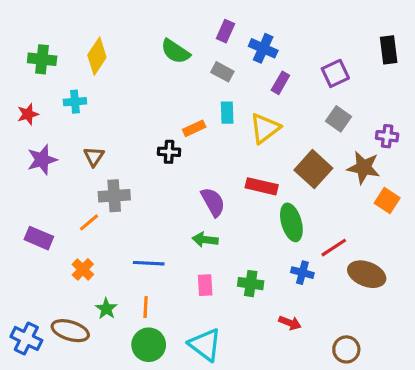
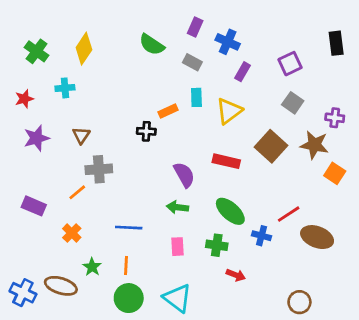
green cross: (42, 59) -> (36, 51), turned 30
green ellipse: (291, 222) -> (230, 211), moved, turned -32
red arrow: (290, 323) -> (236, 275), moved

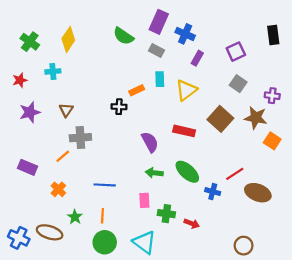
purple rectangle: (195, 27) -> (159, 22), size x1.5
green arrow: (177, 207) -> (154, 173), moved
green cross: (217, 245) -> (166, 214), moved

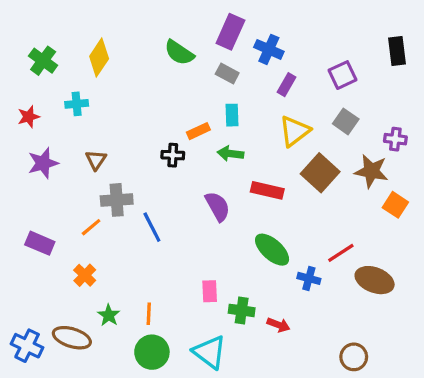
yellow triangle: (186, 90) -> (294, 131), moved
green arrow: (154, 173) -> (230, 154), moved
blue line: (105, 185) -> (152, 227), moved, turned 60

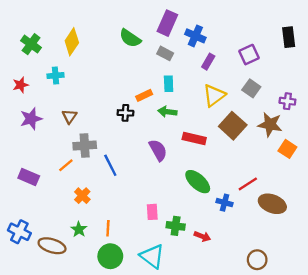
orange cross: (85, 275) -> (82, 196), moved
blue cross: (27, 346) -> (19, 232), moved

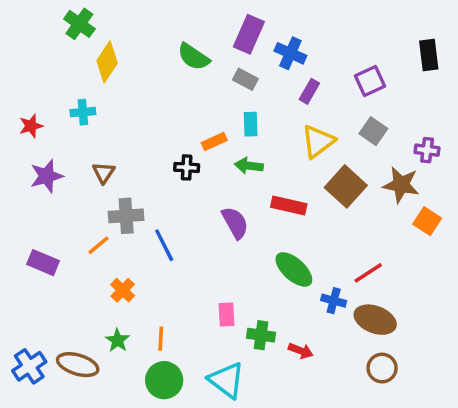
green cross: (31, 44) -> (79, 24), moved
brown ellipse: (272, 204) -> (375, 320), moved
blue cross: (19, 232) -> (29, 366), moved, turned 30
brown circle: (257, 260) -> (382, 368), moved

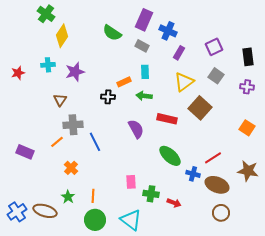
black rectangle: (429, 55) -> (248, 57), moved
purple star: (47, 176) -> (75, 72), moved
brown star: (401, 185) -> (248, 171), moved

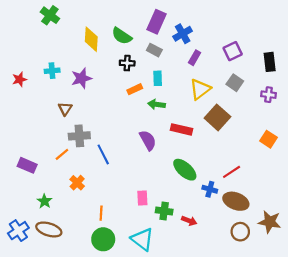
blue cross: (168, 31) -> (183, 34), turned 36
yellow diamond: (62, 36) -> (91, 39), moved, turned -30
black cross: (108, 97) -> (127, 63), moved
brown star: (248, 171) -> (270, 222), moved
green star: (68, 197) -> (44, 201), moved

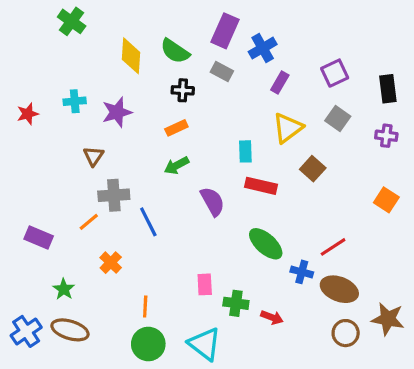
cyan rectangle: (158, 78) -> (245, 151), moved
orange rectangle: (135, 89) -> (176, 128), moved
green arrow: (157, 104) -> (176, 165), moved, turned -35
brown square: (217, 117) -> (313, 169), size x0.7

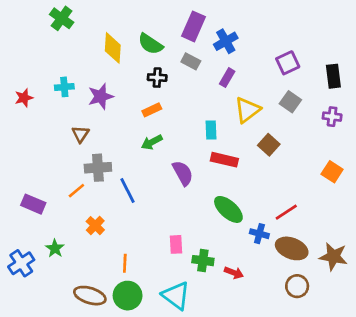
purple rectangle: (280, 82) -> (227, 78), moved
brown star: (388, 319) -> (333, 257), moved
brown ellipse: (70, 330) -> (90, 296), moved
blue cross: (26, 331) -> (21, 263), moved

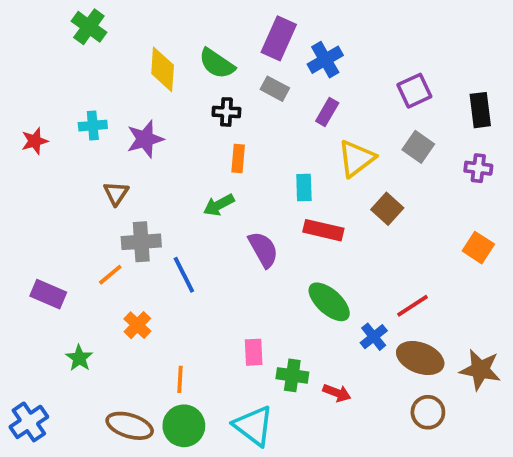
orange rectangle: (152, 110) -> (238, 158), moved, turned -60
blue cross: (259, 234) -> (374, 337), turned 36
blue cross: (21, 263) -> (29, 422), moved

